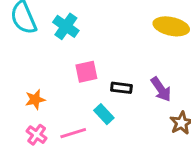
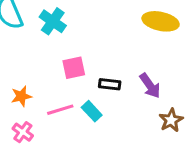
pink line: (73, 133) -> (60, 110), moved

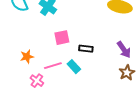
purple arrow: (150, 86) -> (124, 50), moved
pink cross: (23, 132) -> (37, 81), moved

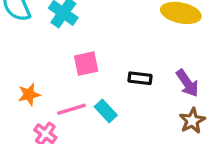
black rectangle: (86, 49) -> (140, 78), moved

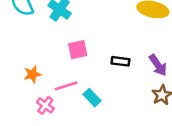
cyan rectangle: (106, 111) -> (92, 98), moved

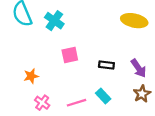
pink line: (66, 86) -> (77, 103), moved
cyan rectangle: (92, 98) -> (103, 96), moved

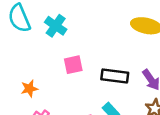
black rectangle: (106, 65) -> (115, 76), size x1.5

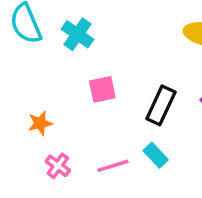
black rectangle: (115, 76) -> (161, 105), turned -72

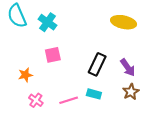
pink square: (102, 89) -> (53, 55), moved
cyan rectangle: (156, 155) -> (94, 94), turned -32

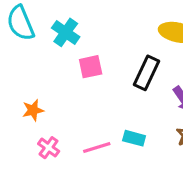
pink square: (53, 55) -> (91, 67), moved
black rectangle: (97, 64) -> (147, 73), moved

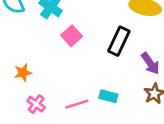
pink square: (91, 67) -> (72, 36), turned -30

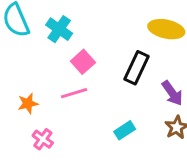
cyan rectangle: (108, 96) -> (125, 130), turned -48
pink line: (77, 104) -> (74, 93), moved

